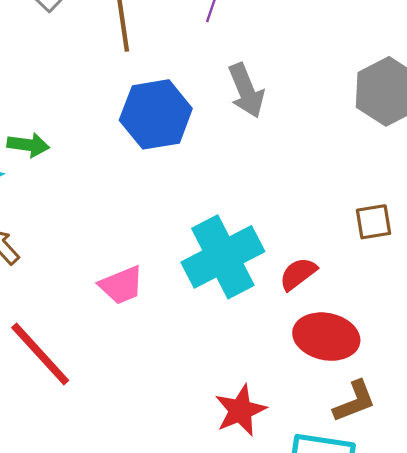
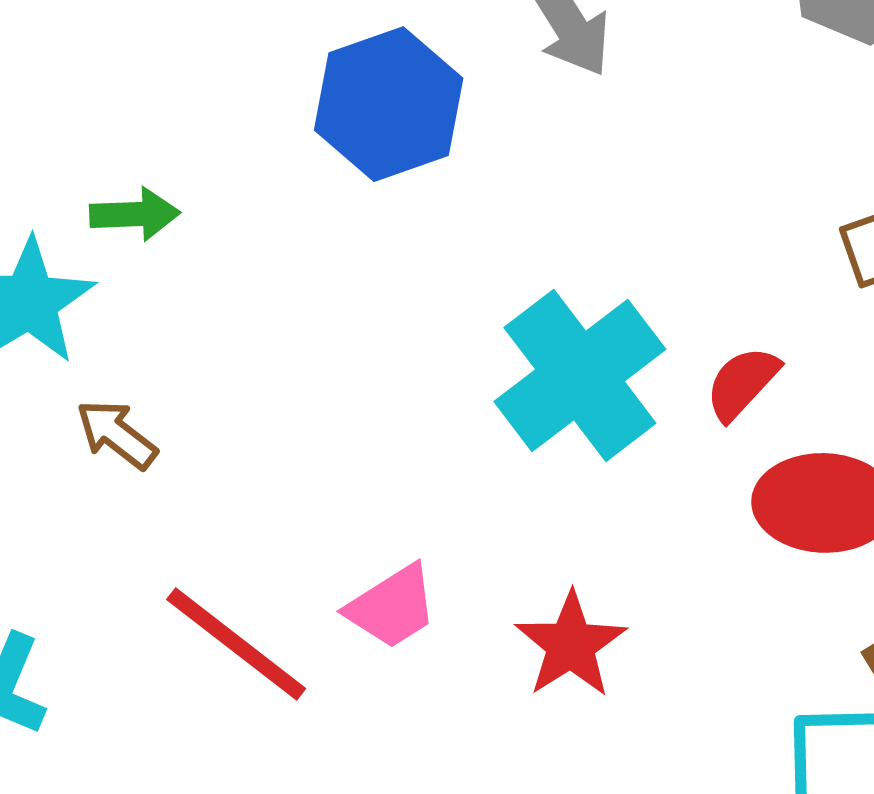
pink trapezoid: (121, 285) -> (392, 607), moved
red star: (240, 410) -> (571, 645), moved

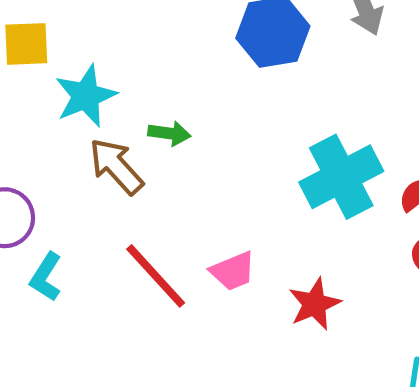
green arrow: (135, 214) -> (169, 133), moved
brown arrow: (117, 434) -> (116, 166), size x1.5

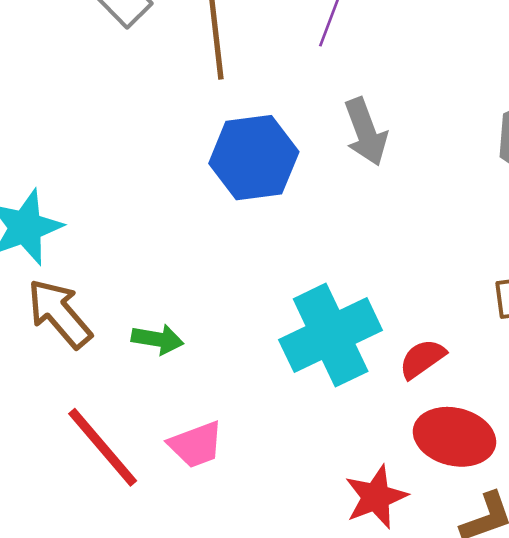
green arrow: (169, 133) -> (157, 339), moved
red star: (315, 304) -> (376, 497), moved

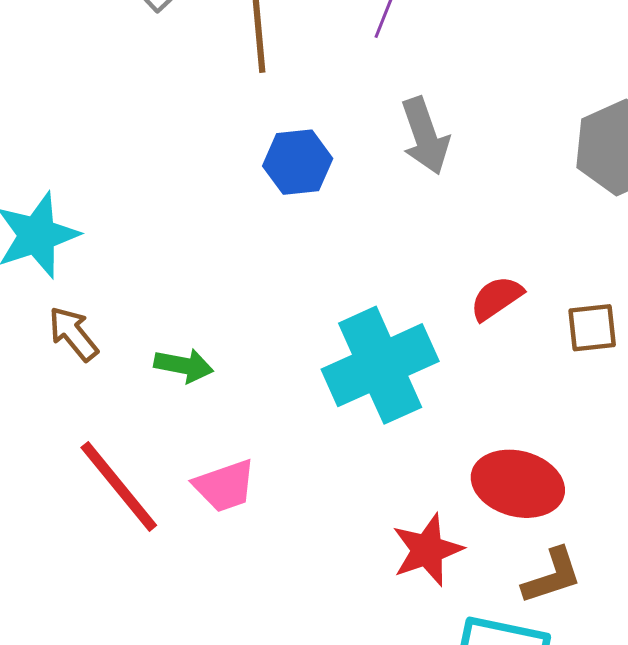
blue hexagon: (254, 158) -> (298, 162), size x0.7
brown arrow: (59, 313) -> (73, 334), size x0.7
red semicircle: (422, 359) -> (496, 298), moved

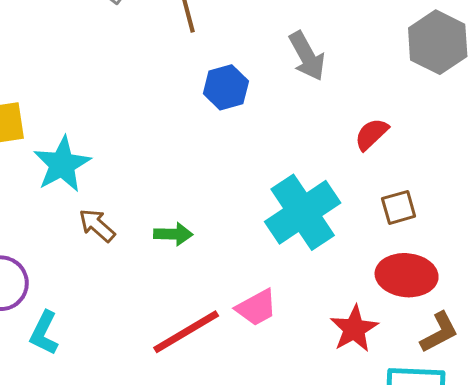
red semicircle: (496, 298) -> (371, 134), moved
brown square: (592, 328) -> (399, 207), moved
red line: (119, 486) -> (186, 332), moved, turned -72
pink trapezoid: (225, 486) -> (256, 308), moved

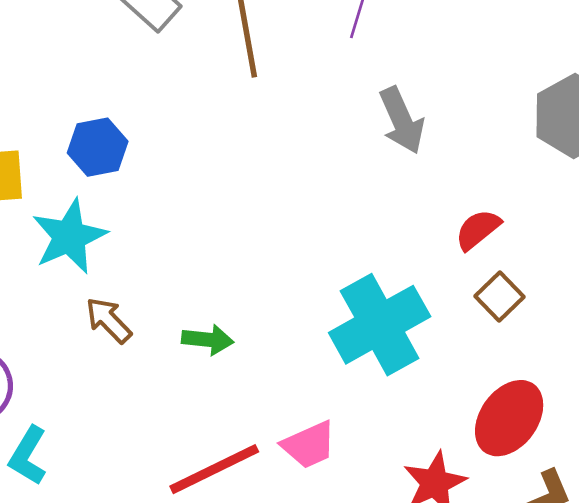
blue hexagon: (226, 87) -> (98, 147), moved
brown square: (399, 207) -> (499, 297), moved, turned -33
red ellipse: (407, 275) -> (509, 418), turned -64

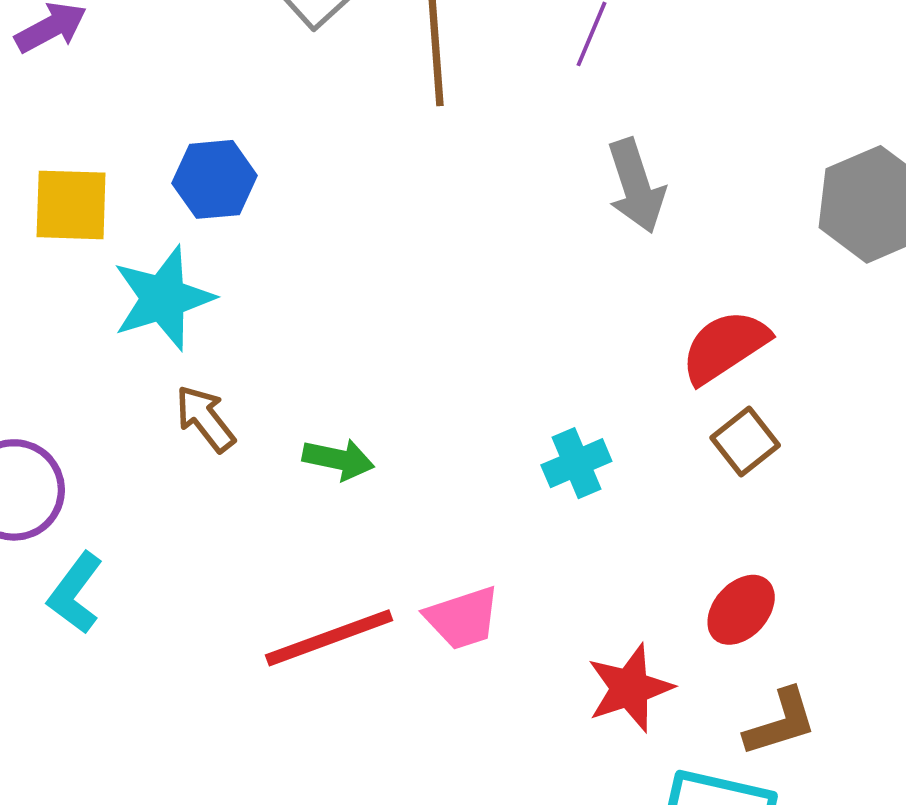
red semicircle: (478, 230) -> (725, 347), size x1.4
cyan cross: (380, 325) -> (576, 463), size x0.5
red ellipse: (509, 418) -> (741, 610), size x0.7

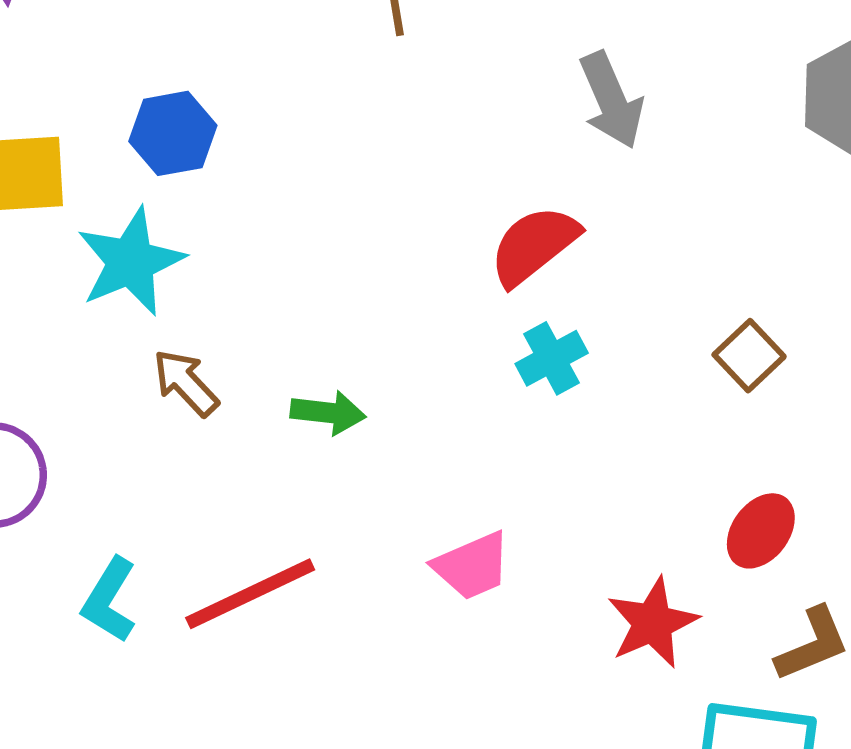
red semicircle: (725, 347) -> (534, 245), moved
cyan cross: (576, 463) -> (552, 358), moved
cyan L-shape: (75, 593) -> (109, 600), moved
red line: (329, 638) -> (250, 594), moved

